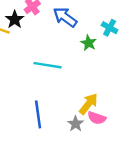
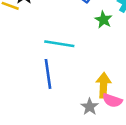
yellow arrow: (88, 104) -> (103, 85), turned -35
blue line: (38, 114) -> (48, 74), moved

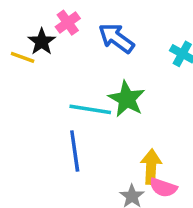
green star: (103, 20) -> (127, 99), moved, size x1.5

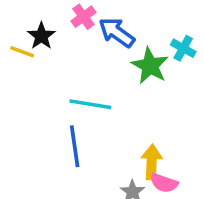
pink cross: (68, 23) -> (83, 17), moved
green star: (127, 99) -> (150, 66), moved

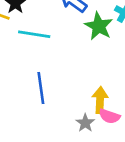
cyan line: (90, 104) -> (34, 34), moved

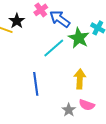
cyan line: (34, 34) -> (54, 48), moved, turned -50
yellow arrow: (100, 100) -> (80, 79), moved

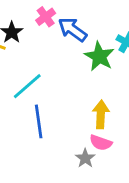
cyan line: (54, 48) -> (27, 86), moved
pink semicircle: (87, 105) -> (101, 143), moved

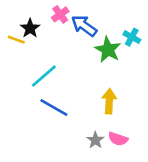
blue line: (39, 121) -> (54, 107), turned -52
pink semicircle: (101, 143) -> (118, 139), moved

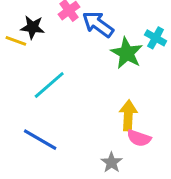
black star: (30, 28) -> (33, 27), turned -30
blue line: (54, 107) -> (40, 140), moved
pink semicircle: (118, 139) -> (139, 138), moved

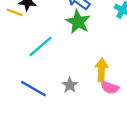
green star: (127, 53) -> (78, 22), moved
gray star: (112, 162) -> (70, 85), moved

